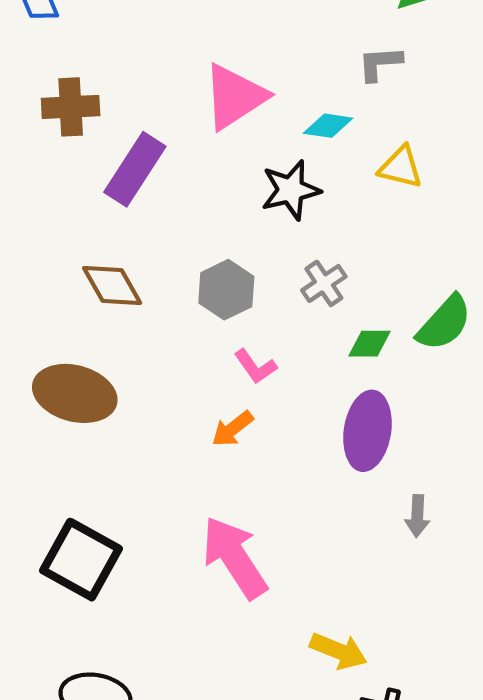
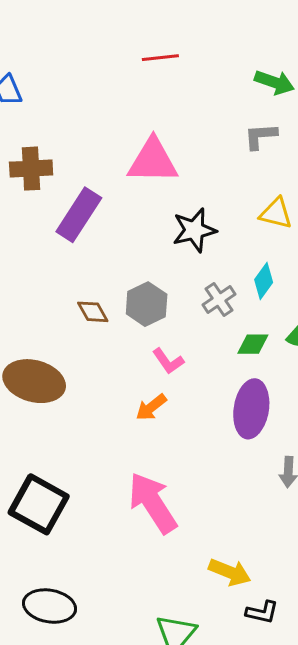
pink triangle: (235, 97) -> (153, 161), turned 34
cyan diamond: (328, 126) -> (264, 281), moved, turned -63
brown diamond: (112, 286) -> (93, 312), moved, size x0.7

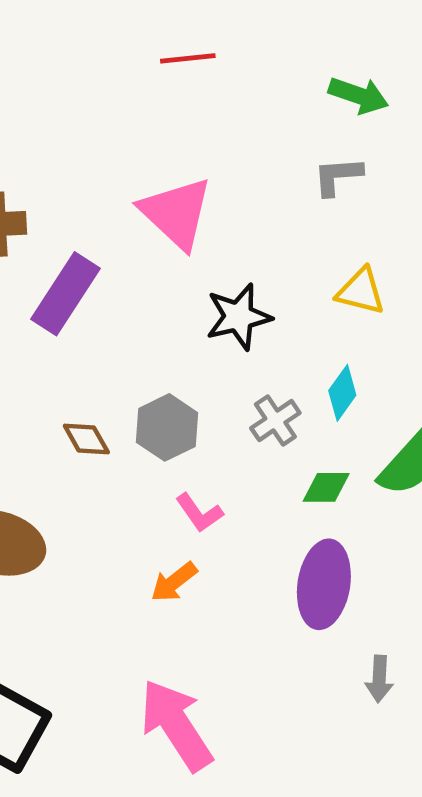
pink triangle: (153, 161) -> (176, 213), turned 42

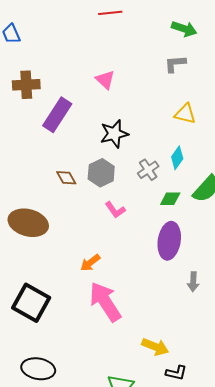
pink triangle: (176, 213) -> (105, 80), size x0.6
black star: (239, 317) -> (114, 134), moved
orange arrow: (174, 582) -> (90, 263), moved

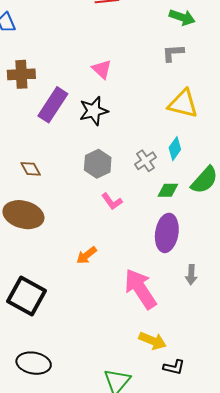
yellow triangle: (185, 114) -> (183, 104), size x1.4
black star: (114, 134) -> (94, 111), moved
brown diamond: (66, 178) -> (31, 169), moved
pink arrow: (105, 302) -> (140, 289), moved

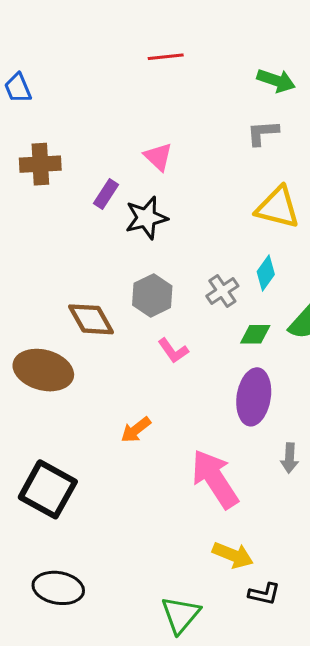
purple rectangle: (53, 105) -> (106, 194), moved, size x0.6
brown diamond: (31, 169) -> (91, 319), moved, size x1.5

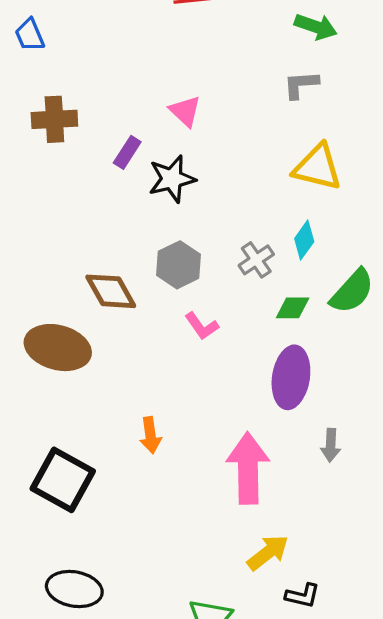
orange arrow: (136, 430) -> (150, 435), moved, turned -60
pink arrow: (215, 479) -> (248, 468), turned 32
yellow arrow: (233, 555) -> (268, 553), turned -60

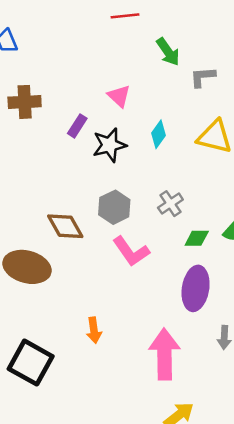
green arrow: (316, 27) -> (168, 52), moved, turned 36
cyan diamond: (304, 240) -> (158, 134), moved
pink L-shape: (202, 326) -> (131, 251), size x1.5

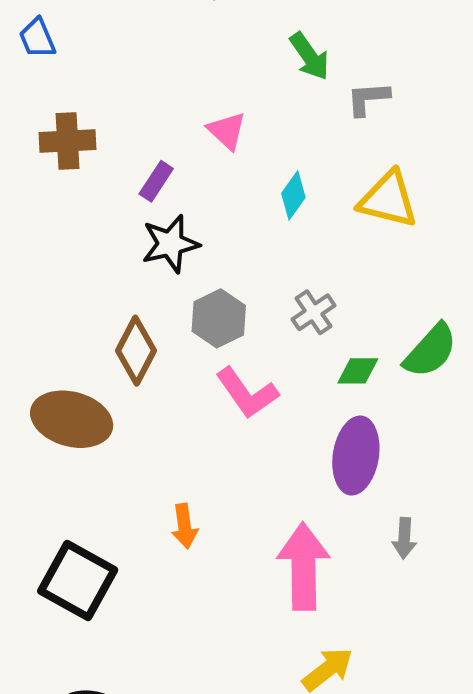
black star: (109, 145) -> (170, 244), moved
brown diamond: (65, 226) -> (136, 351), turned 57

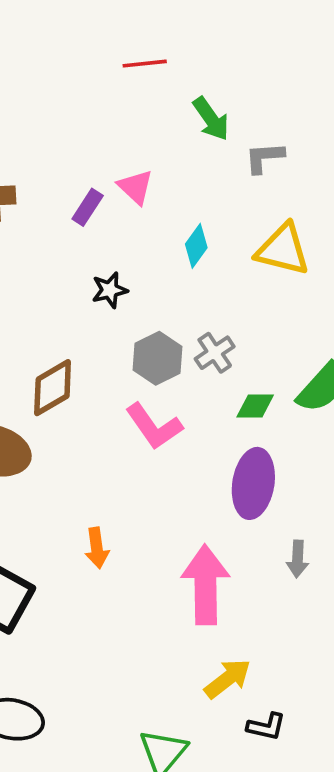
purple rectangle: (156, 181) -> (88, 207), moved
black star: (170, 244) -> (110, 290), moved, size x0.7
gray hexagon: (219, 318) -> (158, 358), moved
brown diamond: (136, 351) -> (53, 388), turned 32

